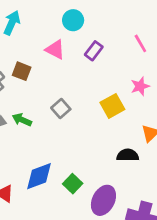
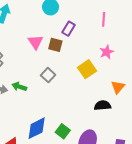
pink line: (140, 43) -> (104, 19), turned 40
pink triangle: (55, 50) -> (36, 42), moved, turned 35
brown square: (22, 71) -> (55, 45), moved

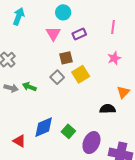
purple rectangle: (69, 29) -> (79, 34), turned 32
pink triangle: (36, 42) -> (53, 34), moved
brown square: (55, 45) -> (66, 58), moved, turned -32
yellow square: (87, 69) -> (81, 74), moved

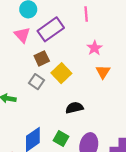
purple rectangle: (79, 34) -> (51, 29), size x1.6
orange triangle: (123, 92) -> (103, 72), moved
black semicircle: (108, 109) -> (74, 108), moved

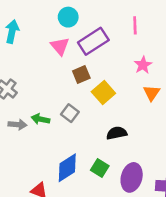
gray square: (36, 82) -> (70, 113), moved

